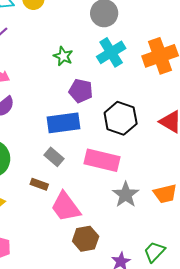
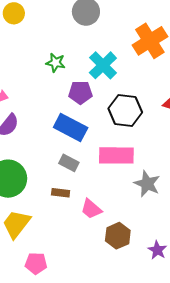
cyan cross: (111, 52) -> (103, 65), moved
blue rectangle: (63, 123) -> (71, 128), turned 48
pink trapezoid: (66, 207) -> (91, 209), size x0.7

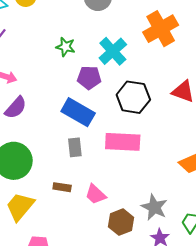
gray rectangle: (69, 163) -> (75, 147), turned 54
gray star: (147, 184) -> (154, 207), moved
brown rectangle: (61, 193) -> (62, 187), moved

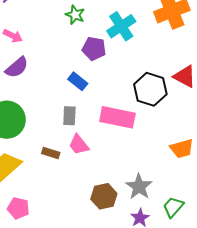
black hexagon: (133, 97) -> (150, 89), moved
blue rectangle: (78, 112) -> (78, 81), size x0.6
pink trapezoid: (96, 194) -> (79, 145), moved

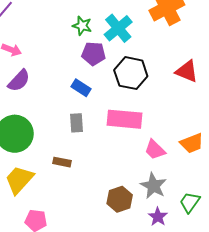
green star: (75, 15) -> (82, 26), moved
black hexagon: (150, 89) -> (131, 73), moved
pink trapezoid: (79, 145) -> (155, 150), moved

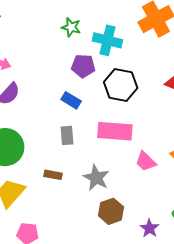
green star: (82, 26) -> (71, 27), moved
cyan cross: (118, 28) -> (107, 40), turned -36
gray star: (153, 186) -> (96, 178), moved

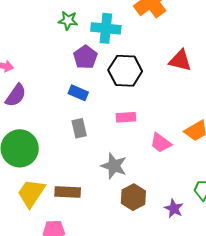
purple pentagon: (83, 66) -> (85, 57), turned -30
pink rectangle: (115, 131) -> (126, 117), size x0.6
brown rectangle: (53, 175) -> (68, 192), moved, size x1.4

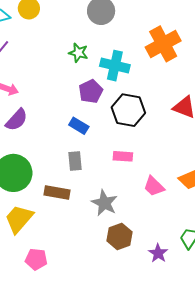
brown rectangle: (68, 192) -> (57, 193), moved

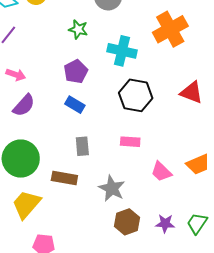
green star: (78, 53) -> (78, 29), moved
purple pentagon: (91, 91) -> (76, 72), moved
blue rectangle: (79, 126) -> (75, 105), moved
purple star: (158, 253) -> (165, 224), moved, turned -30

